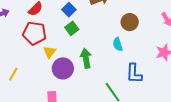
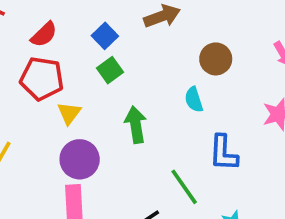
purple circle: (63, 68) -> (80, 159), moved

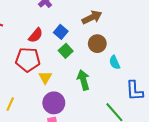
red semicircle: (44, 35) -> (36, 35), moved
brown circle: (216, 59) -> (97, 44), moved

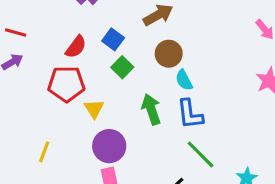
cyan semicircle: (115, 62) -> (184, 80), moved
blue L-shape: (134, 91) -> (190, 114), moved

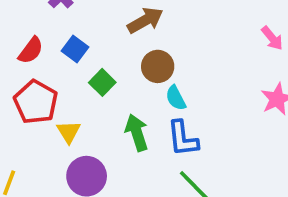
blue square: (113, 39) -> (75, 49), moved
red semicircle: (76, 47) -> (31, 50), moved
red pentagon: (66, 84) -> (36, 102), turned 30

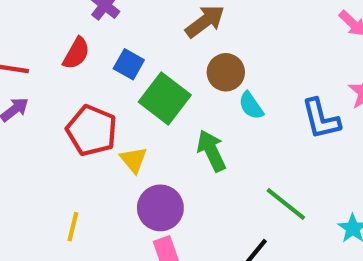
red semicircle: (31, 50) -> (76, 53), moved
green square: (102, 82) -> (165, 99), size x1.6
blue L-shape: (183, 139) -> (321, 119), moved

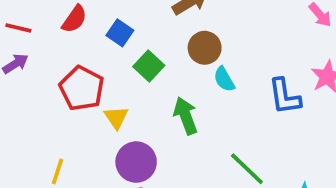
green square: (165, 99) -> (149, 66), size x0.7

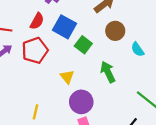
blue square: (120, 33) -> (64, 27), size x1.5
cyan semicircle: (224, 79) -> (138, 49), moved
red pentagon: (82, 88) -> (35, 50), moved, turned 30

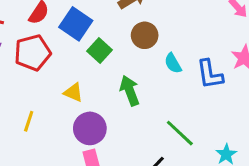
yellow triangle: (67, 77) -> (73, 92), turned -32
yellow line: (36, 112) -> (29, 121), moved

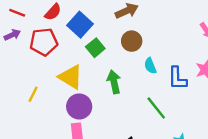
yellow triangle: (73, 92) -> (71, 77), size x1.6
green line: (180, 133) -> (156, 108), moved

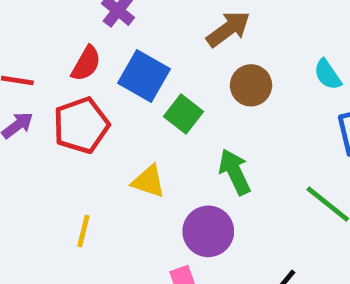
cyan semicircle: (150, 66) -> (328, 75), moved
yellow triangle: (71, 77) -> (149, 181), size x0.7
purple circle: (79, 106) -> (208, 231), moved

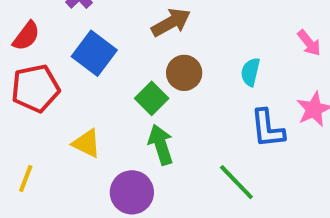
red semicircle: (86, 64) -> (26, 36), moved
cyan semicircle: (328, 75) -> (250, 72), turned 40
green square: (184, 114) -> (152, 98), moved

